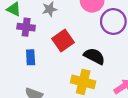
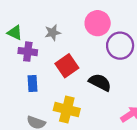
yellow cross: (83, 82) -> (67, 110), moved

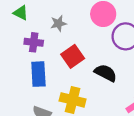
green triangle: (15, 33) -> (21, 13), moved
blue rectangle: (33, 83) -> (38, 74), size x1.5

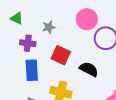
red square: (73, 56) -> (61, 55), turned -30

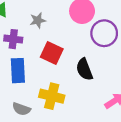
black semicircle: (89, 69) -> (84, 69), turned -138

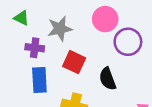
gray star: (38, 20) -> (60, 29), size x1.5

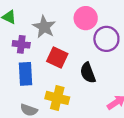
gray star: (60, 29) -> (44, 27), turned -30

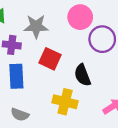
gray star: (44, 27) -> (36, 26), turned -30
yellow cross: (57, 98) -> (65, 102), moved

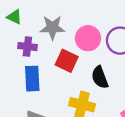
pink circle: (80, 17) -> (88, 38), moved

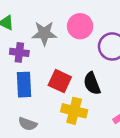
pink circle: (88, 38) -> (80, 26), moved
red square: (67, 61) -> (60, 81), moved

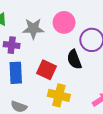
black semicircle: (92, 83) -> (74, 59), moved

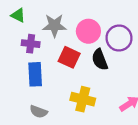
pink circle: (64, 22) -> (88, 31), moved
red square: (47, 70) -> (69, 57), moved

